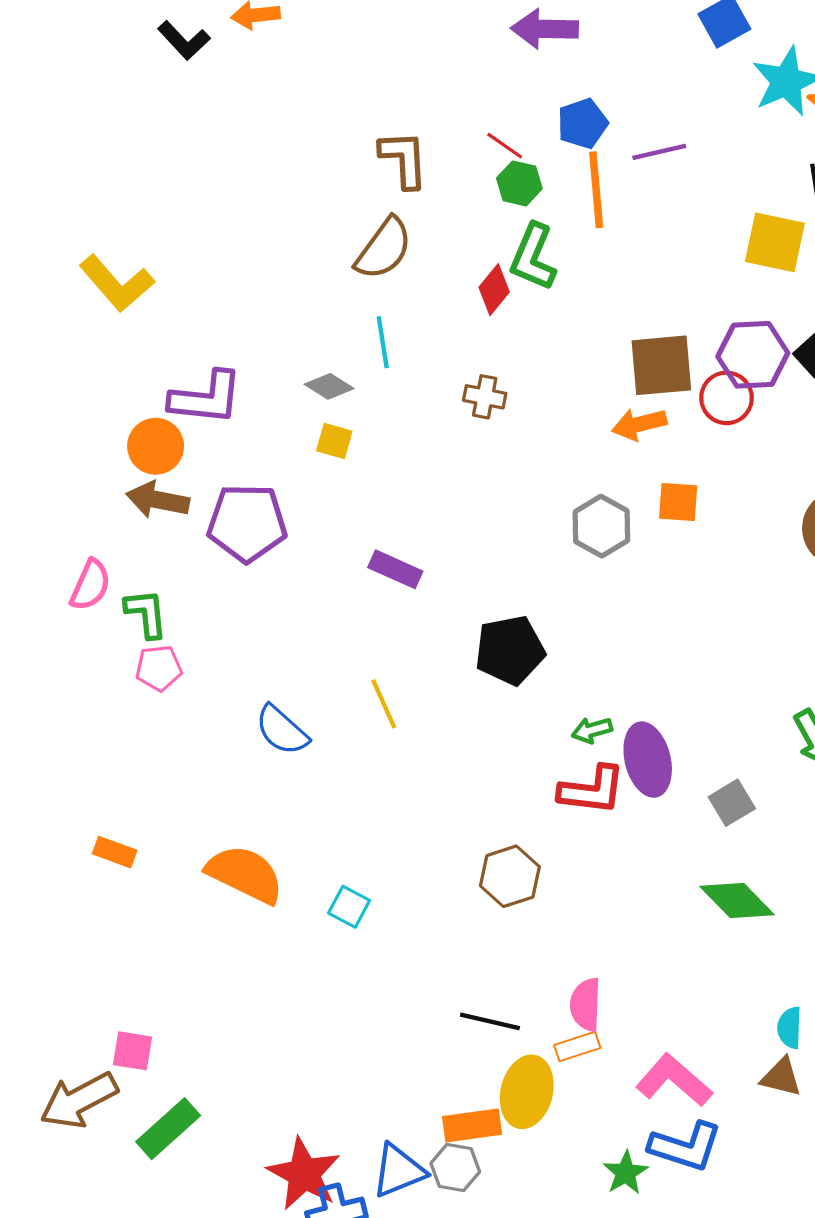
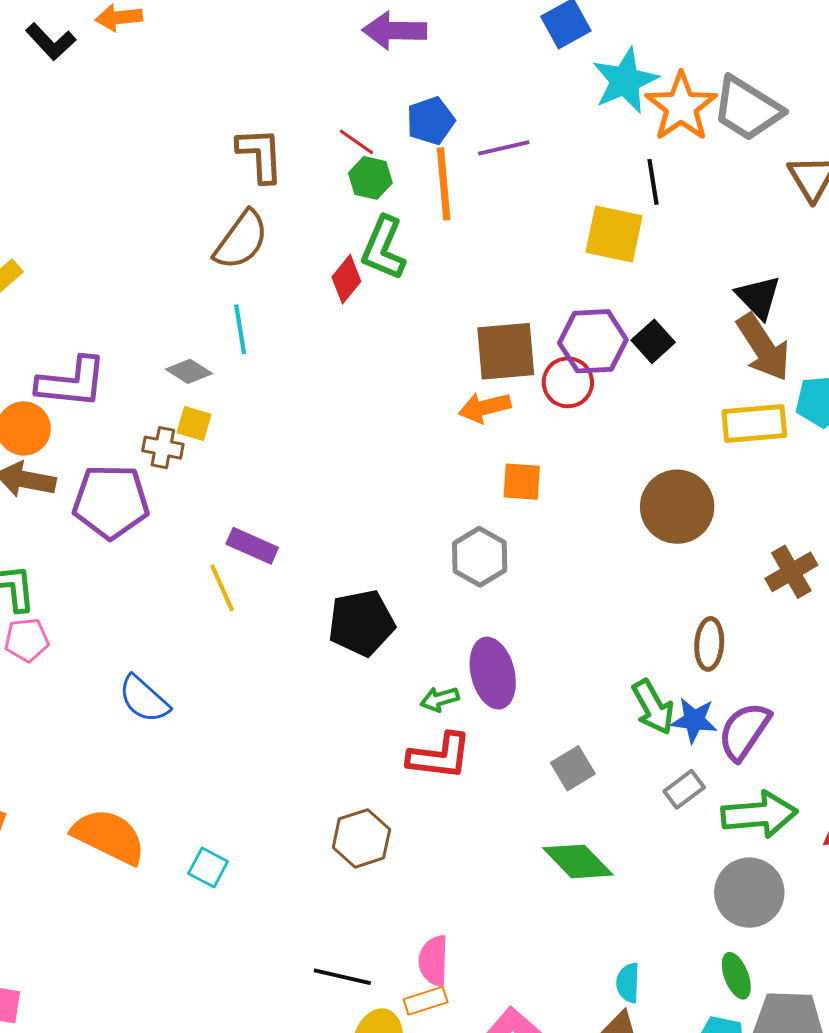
brown cross: (485, 397) -> (163, 448), moved
gray hexagon: (601, 526) -> (480, 557), moved
yellow line: (384, 704) -> (222, 588), moved
purple ellipse: (648, 760) -> (493, 673), moved

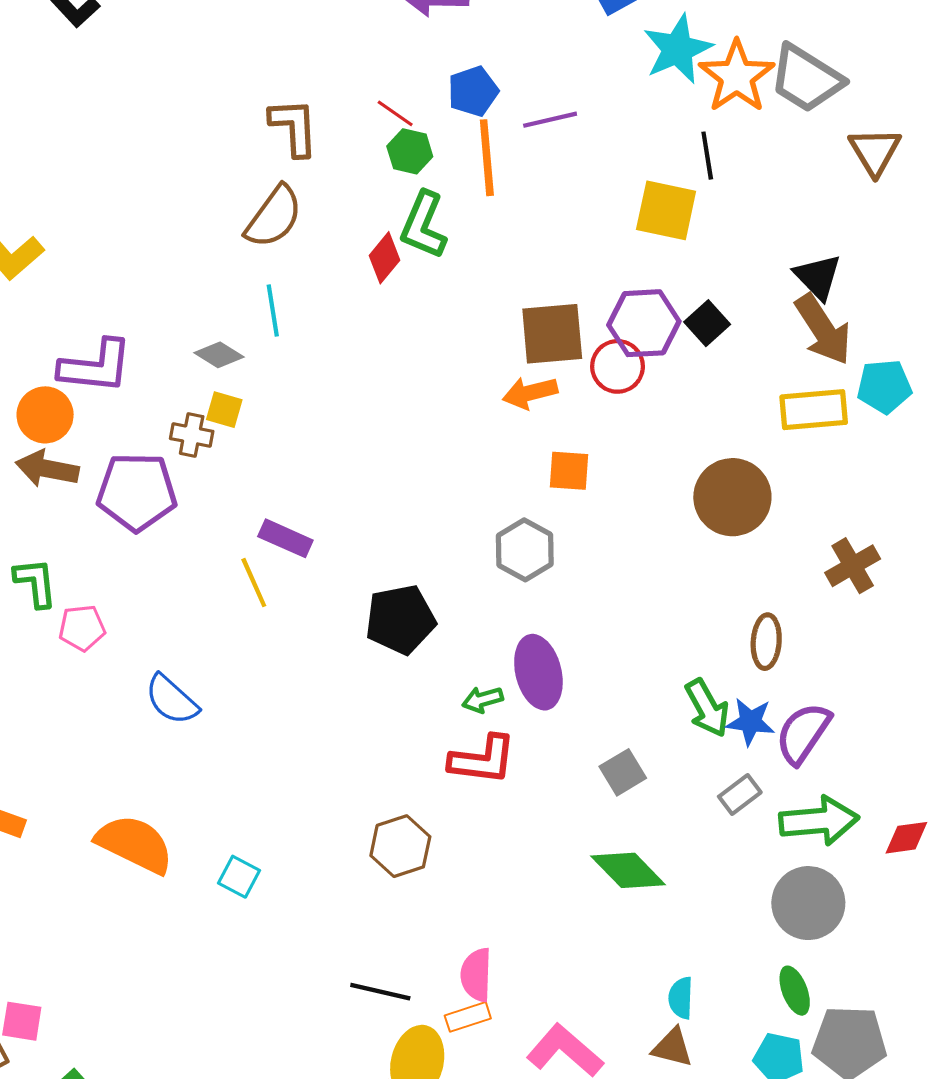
pink pentagon: (27, 640) -> (82, 628), moved

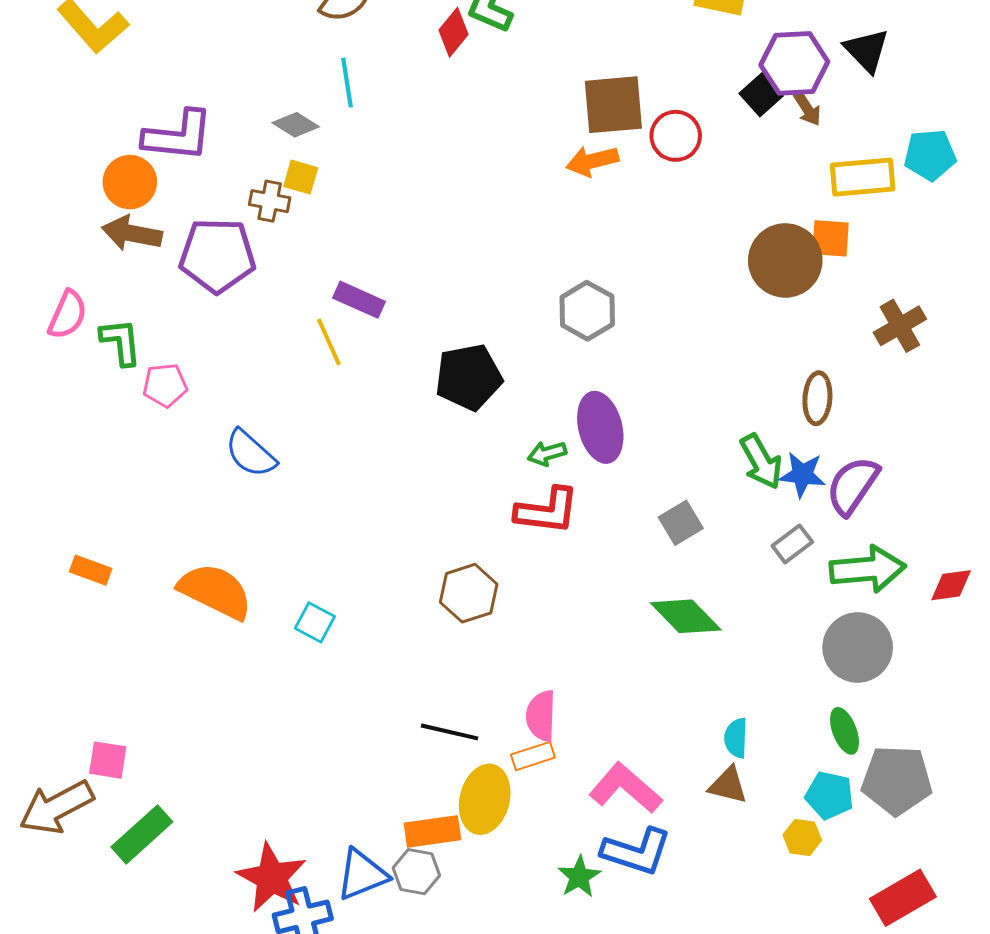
purple hexagon: (644, 323) -> (794, 63), moved
brown arrow: (823, 330) -> (807, 109), moved, size x0.5
orange square: (569, 471) -> (830, 238), moved

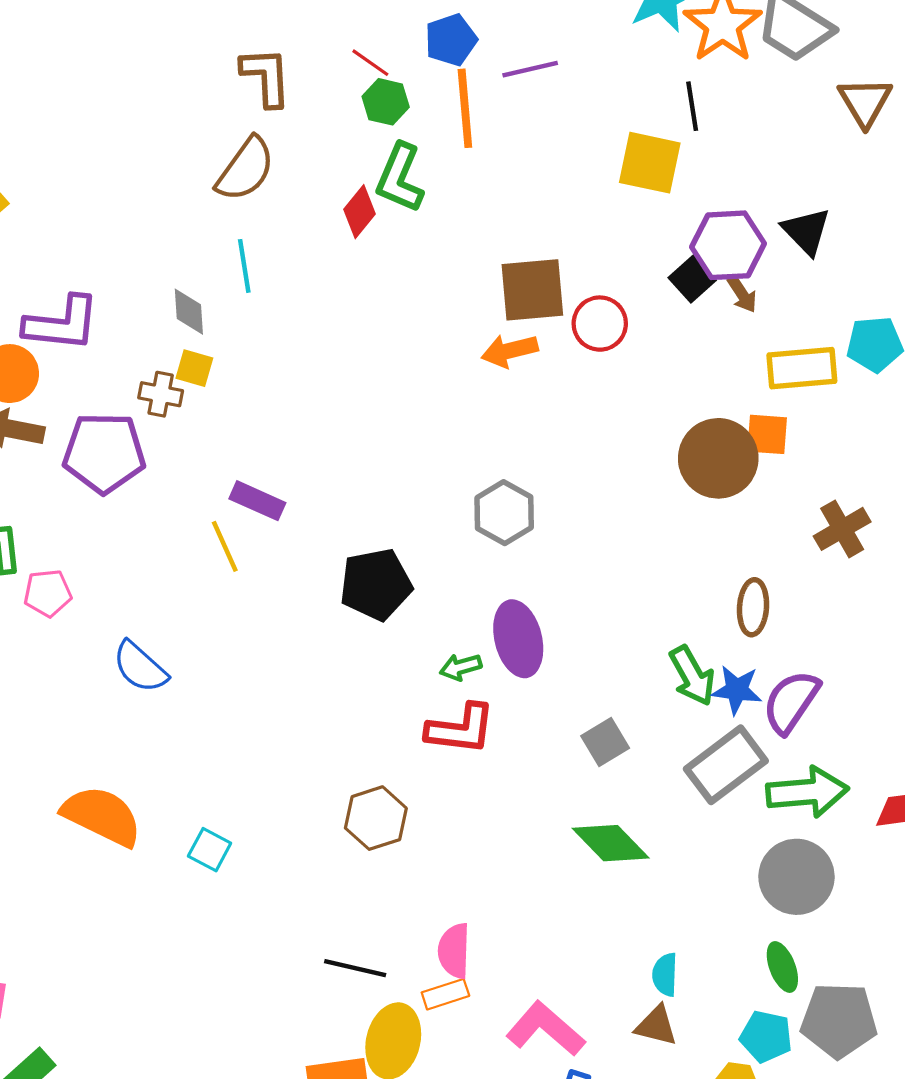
gray diamond: (296, 125) -> (189, 312), turned 54
gray rectangle: (792, 544) -> (726, 765), size x1.8

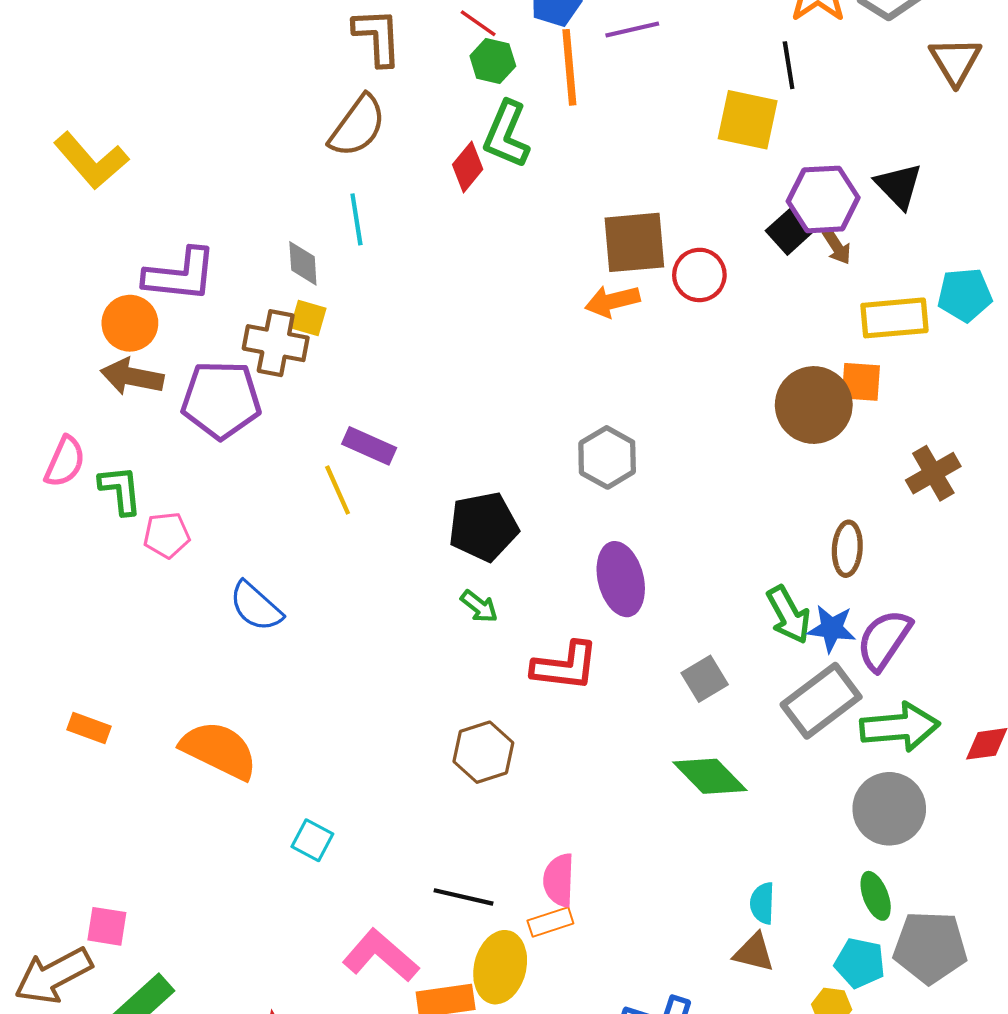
brown cross: (161, 394) -> (276, 343), size x1.5
green arrow: (461, 667) -> (479, 606), moved, turned -126
cyan square: (210, 850) -> (312, 840), moved
pink L-shape: (545, 1029) -> (381, 956), moved

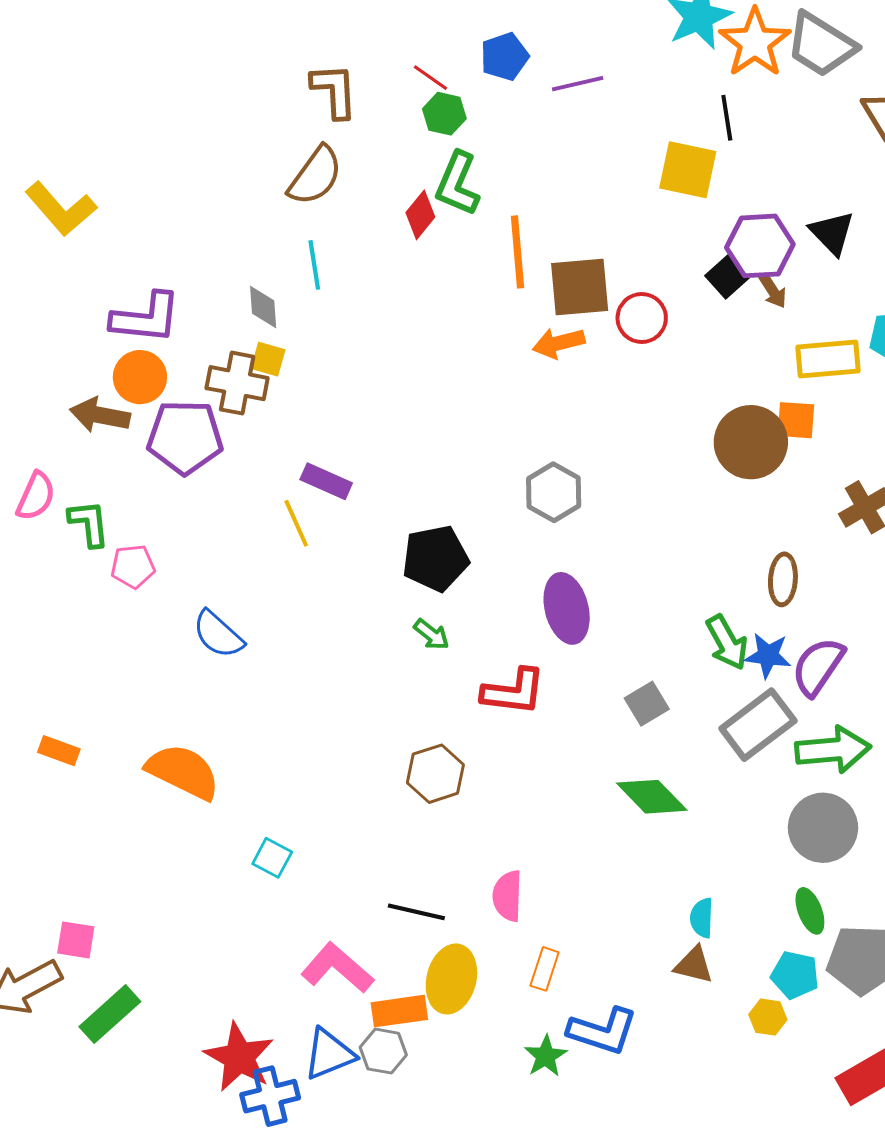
orange line: (569, 67) -> (518, 252), moved
orange circle: (130, 323) -> (140, 377), moved
orange rectangle: (550, 922) -> (545, 969), moved, turned -54

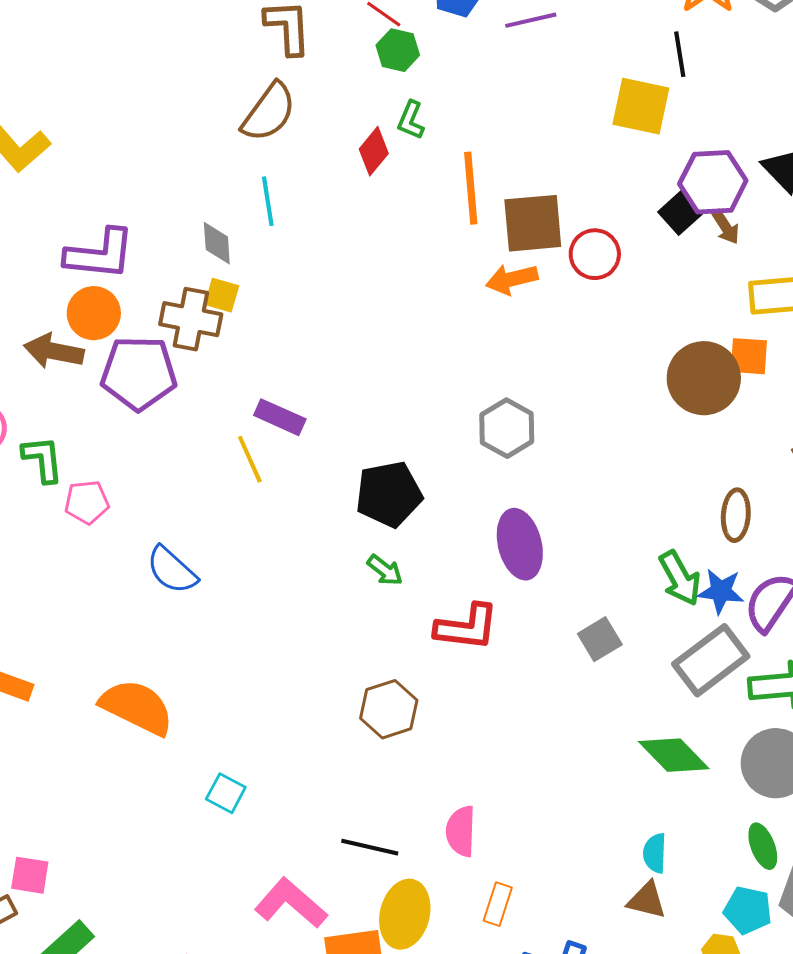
green L-shape: (457, 184) -> (411, 120), size x0.6
green diamond: (652, 797) -> (674, 755), moved

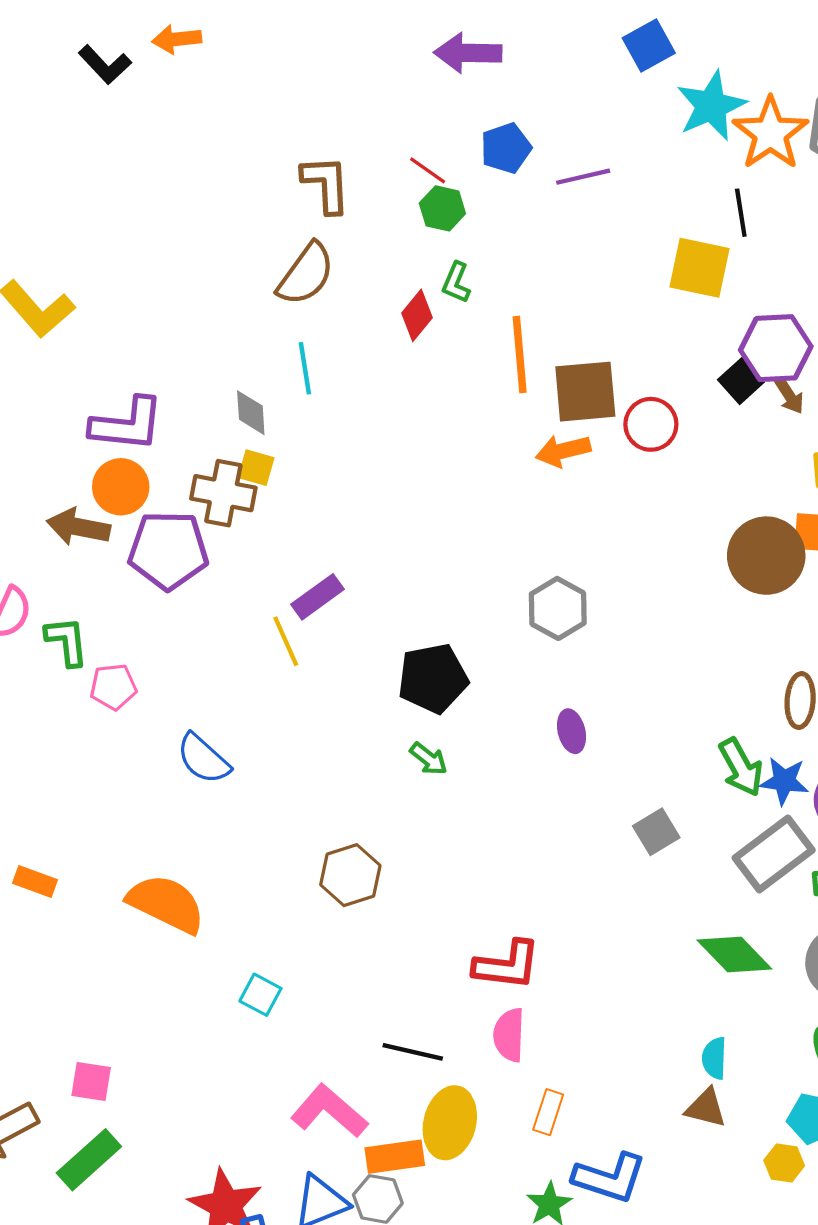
purple rectangle: (280, 417) -> (318, 597), turned -60
purple ellipse: (520, 544) -> (572, 731), size x0.6
red L-shape: (467, 627) -> (507, 965), moved
brown hexagon: (389, 709) -> (350, 875), moved
pink square: (30, 875) -> (91, 1081), moved

